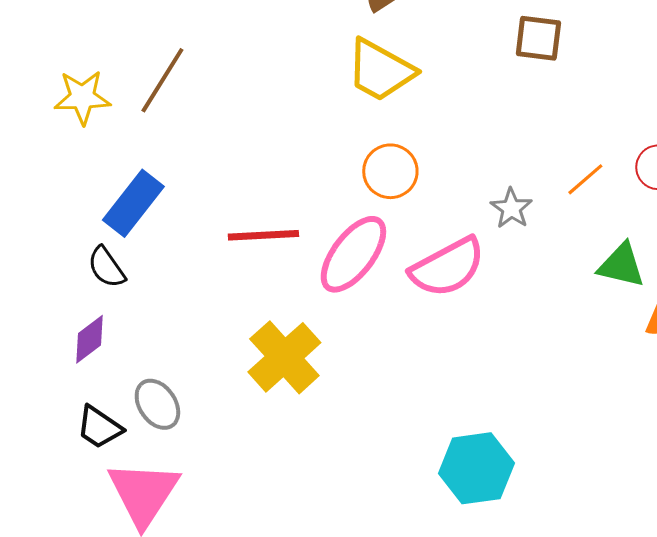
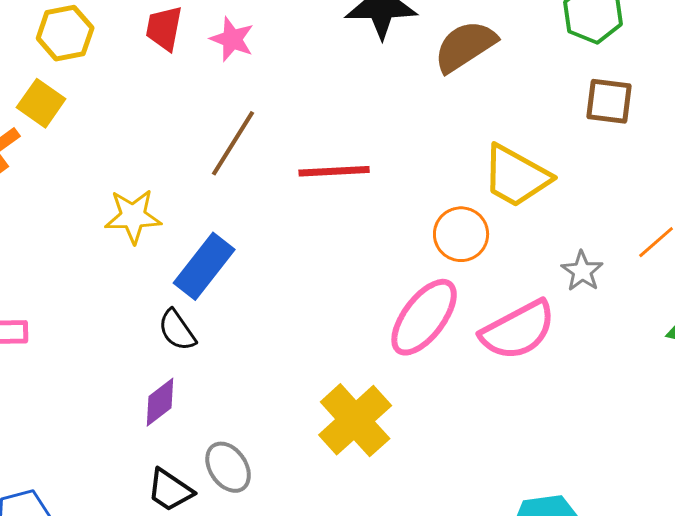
yellow trapezoid: (380, 70) -> (516, 176), moved
yellow star: (82, 97) -> (133, 216), moved
red line: (263, 235) -> (334, 171), moved

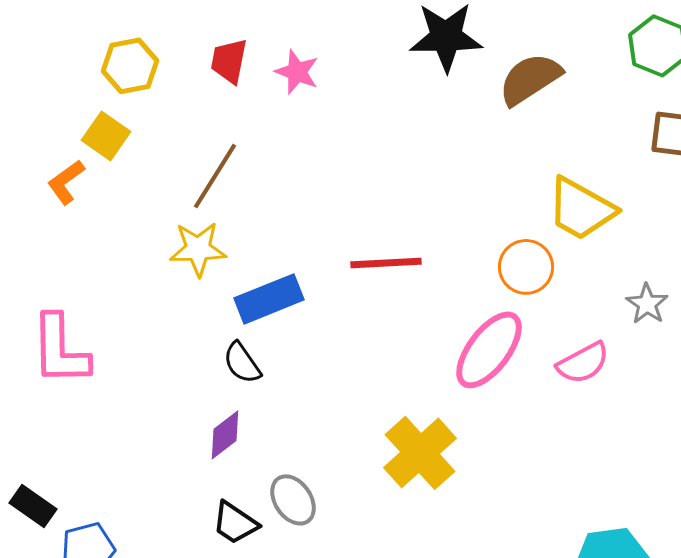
brown line: (233, 143) -> (215, 176), moved
red line: (334, 171) -> (386, 263), moved
blue rectangle: (204, 266) -> (269, 299), turned 30
pink semicircle: (518, 330) -> (583, 363), size x0.7

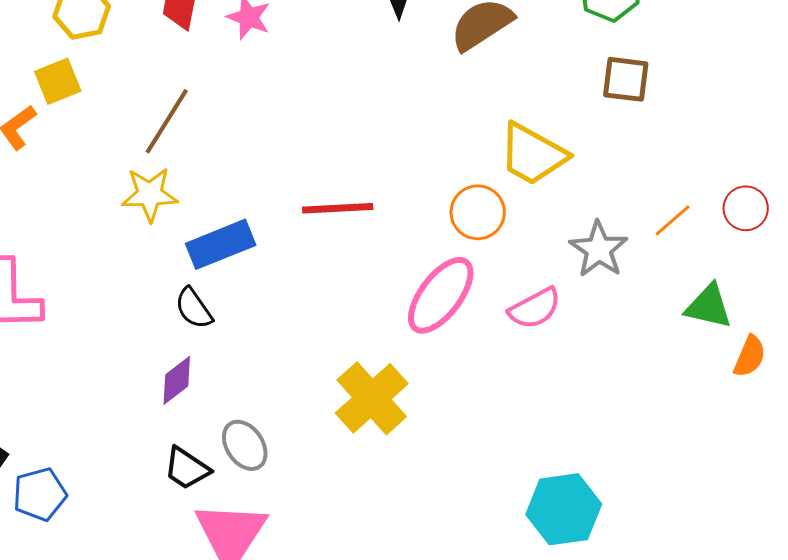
yellow square: (106, 136) -> (58, 81), turned 33
gray star: (647, 304) -> (599, 249), size x1.4

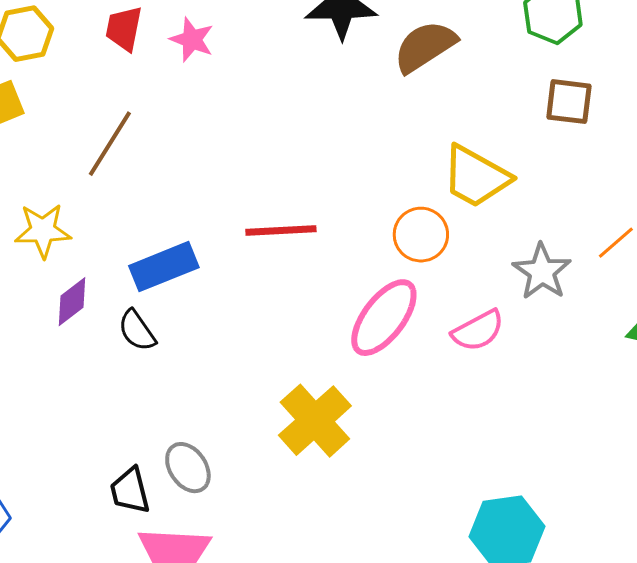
yellow star: (150, 194) -> (43, 231), moved
purple diamond: (177, 380) -> (72, 302), moved
black trapezoid: (187, 468) -> (130, 491), turned 42

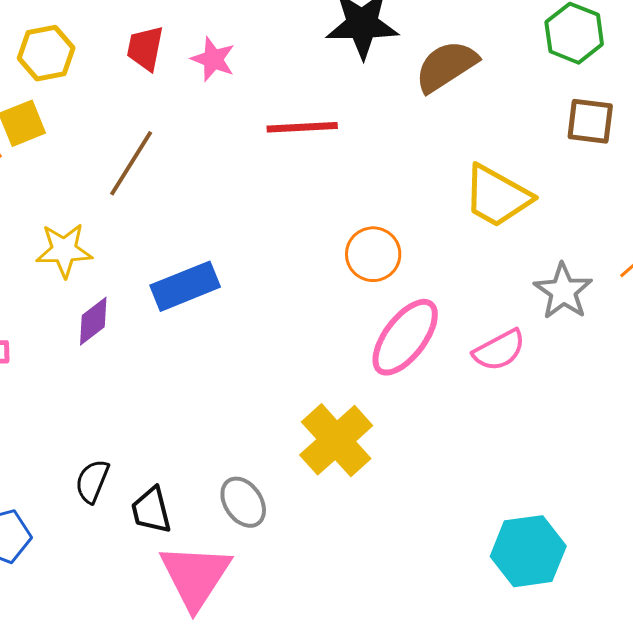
red line: (281, 231) -> (302, 127), moved
orange circle: (421, 235) -> (373, 254), moved
black semicircle: (137, 331) -> (92, 481), moved, turned 57
gray ellipse: (188, 468) -> (243, 502), moved

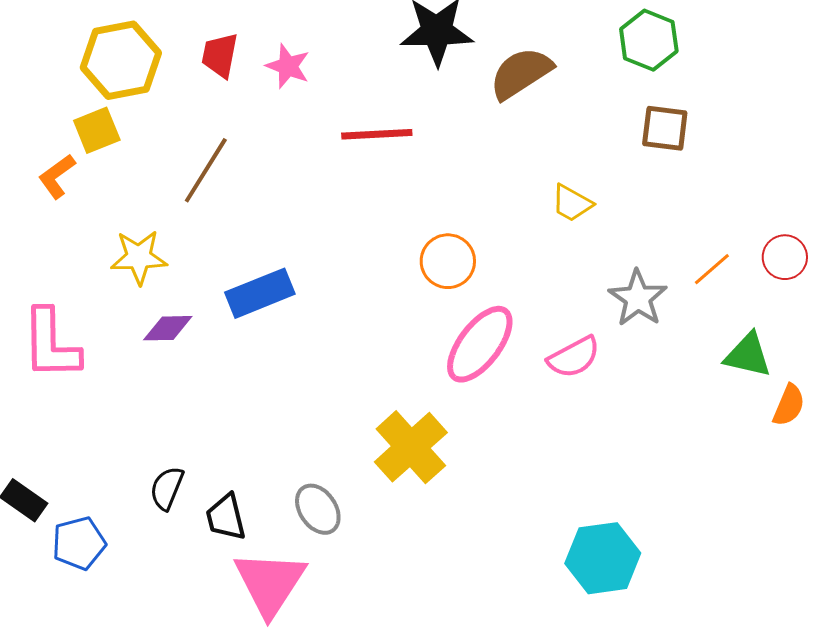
yellow hexagon: (46, 53) -> (121, 60), size x1.4
yellow trapezoid: (497, 196) -> (572, 203), size x0.6
purple diamond: (93, 321) -> (168, 328), turned 36

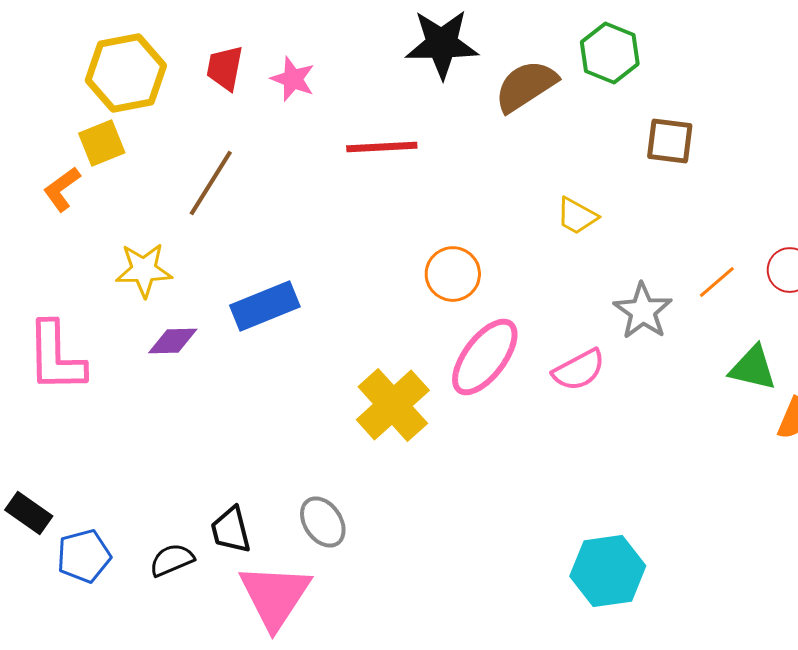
green hexagon: (649, 40) -> (610, 53), moved
yellow cross: (411, 447) -> (393, 405), moved
black semicircle: (167, 488) -> (172, 560), moved, turned 45

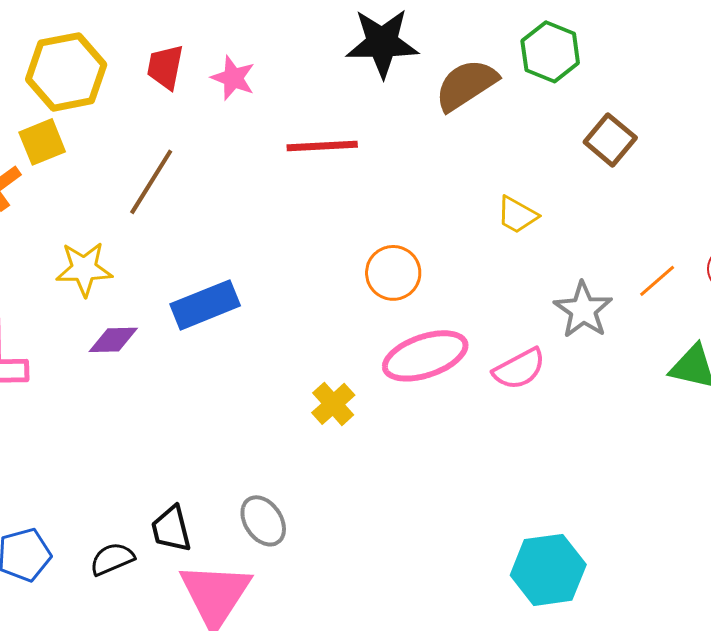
brown square: (670, 141) -> (610, 140), turned 33
pink ellipse: (485, 357) -> (425, 356), turned 34
yellow cross: (393, 405) -> (333, 404), size x0.6

